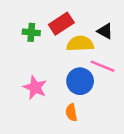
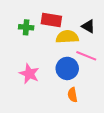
red rectangle: (61, 24) -> (51, 20), turned 42
orange semicircle: (71, 112) -> (72, 95), moved

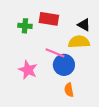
yellow semicircle: (67, 37) -> (79, 42), moved
pink line: (86, 56) -> (55, 53), moved

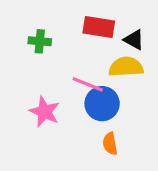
red rectangle: (49, 19) -> (99, 27), moved

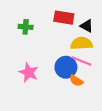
pink line: (88, 84) -> (81, 61), moved
orange semicircle: (110, 144) -> (76, 81), moved, turned -48

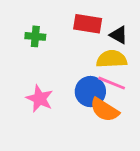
orange semicircle: (76, 81) -> (105, 110), size x1.5

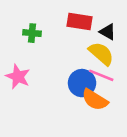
yellow semicircle: (112, 59) -> (101, 54), turned 44
pink star: (40, 99) -> (18, 77), moved

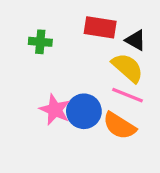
pink star: (18, 77) -> (55, 110), moved
blue circle: (82, 83) -> (84, 111), moved

